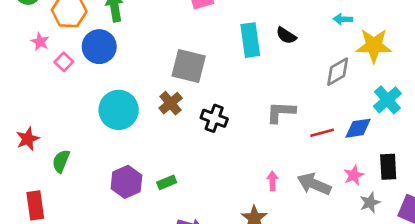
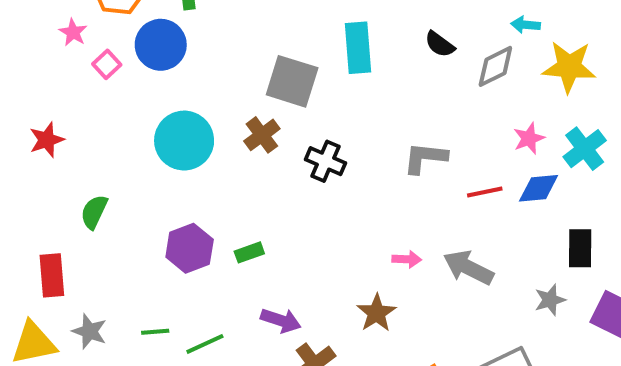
cyan rectangle: (250, 40) -> (358, 48), moved
gray diamond: (338, 72) -> (495, 66), moved
red star: (28, 139) -> (47, 140), moved
pink star: (354, 175) -> (529, 138), moved
pink arrow: (272, 181) -> (407, 259), turned 90

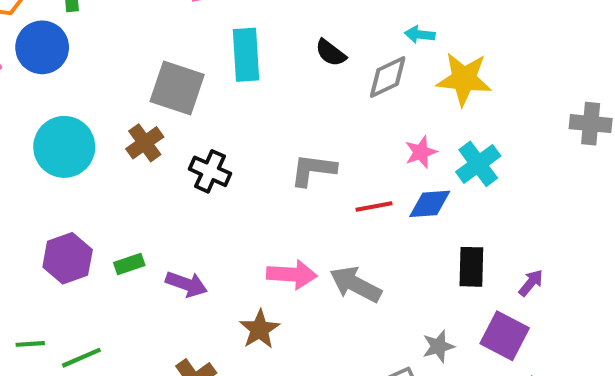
pink arrow: (407, 259) -> (292, 274), size x1.6
gray star: (550, 300) -> (438, 346), moved
purple arrow: (281, 320) -> (186, 284), moved

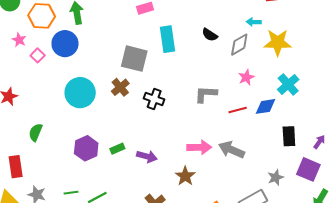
pink star: (421, 152) -> (246, 77), moved

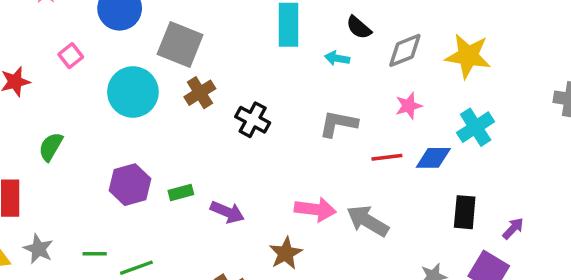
cyan arrow: (254, 22) -> (337, 58), moved
pink square: (38, 55) -> (71, 56), moved
gray square: (134, 59) -> (180, 45), moved

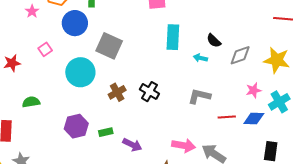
brown cross: (200, 93) -> (117, 92), moved
pink star: (409, 106) -> (254, 90), moved
green semicircle: (51, 147) -> (31, 102), turned 48

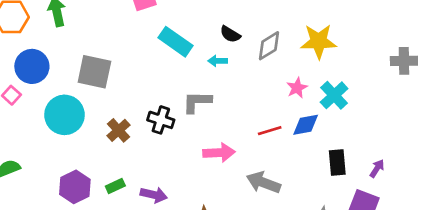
blue circle: (75, 23) -> (32, 66), moved
cyan rectangle: (173, 37) -> (176, 42), turned -45
gray L-shape: (199, 96) -> (197, 102), moved
pink arrow: (184, 146) -> (219, 153), moved

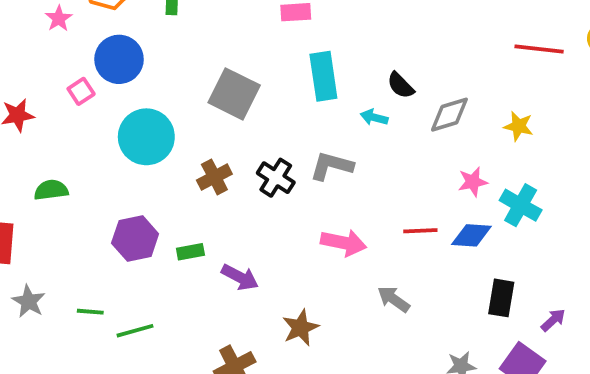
yellow star: (319, 41) -> (518, 126), size x0.6
cyan rectangle: (176, 42) -> (323, 76), turned 32
gray square: (94, 72) -> (234, 94), moved
cyan cross: (334, 95) -> (521, 205), turned -32
gray arrow: (263, 182) -> (394, 299), size x0.7

